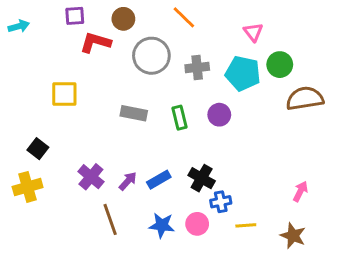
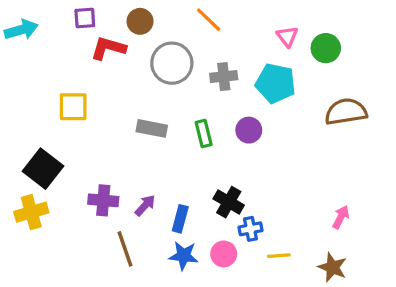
cyan arrow: (19, 26) -> (21, 30), size x1.4
green circle: (280, 65) -> (326, 48), moved
black square: (38, 149) -> (43, 169), size x1.6
purple cross: (91, 177) -> (103, 200), turned -35
blue rectangle: (159, 180) -> (180, 219), moved, turned -45

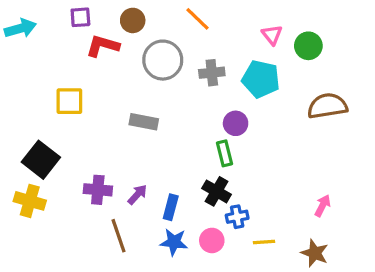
green rectangle: (204, 133) -> (224, 153), moved
yellow cross: (31, 212) -> (30, 201), turned 32

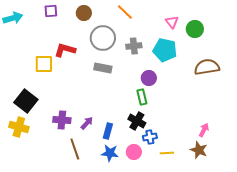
red L-shape: (103, 46) -> (65, 50), moved
gray rectangle: (144, 122) -> (103, 68), moved
brown star: (315, 253) -> (199, 150), moved

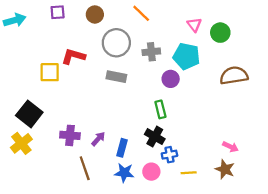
purple circle: (149, 78) -> (171, 79), moved
yellow cross: (19, 127) -> (21, 143), turned 36
pink arrow: (204, 130) -> (230, 147), turned 88

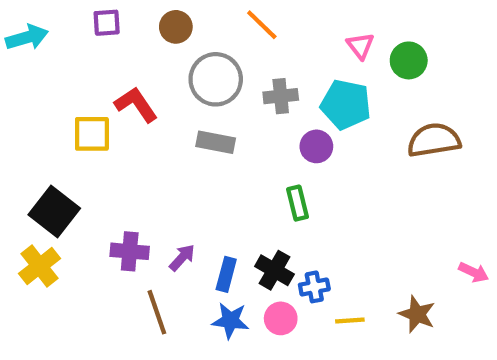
red L-shape: (73, 56) -> (136, 104), turned 40
black cross: (155, 137) -> (274, 270), moved
pink arrow: (230, 147) -> (474, 272), moved

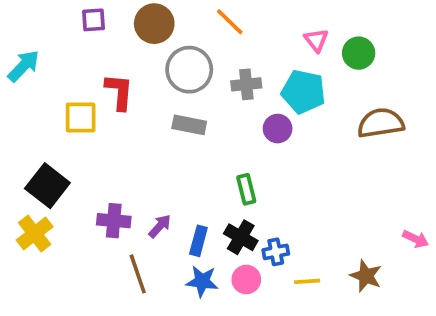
brown circle: (176, 27) -> (154, 24), size x1.4
cyan arrow: (27, 37) -> (24, 66), moved, turned -30
red L-shape: (136, 104) -> (119, 92), turned 39
green rectangle: (297, 203) -> (246, 189), moved

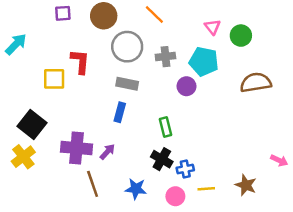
purple cross: (114, 221) -> (76, 148), size x1.4
blue rectangle: (198, 241) -> (120, 112), moved
pink circle: (246, 279) -> (175, 196), moved

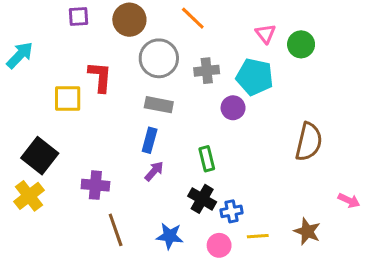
brown semicircle: (256, 83) -> (309, 142), moved, turned 112
purple cross: (76, 148) -> (95, 185), size x0.7
purple arrow: (107, 152) -> (154, 171), moved

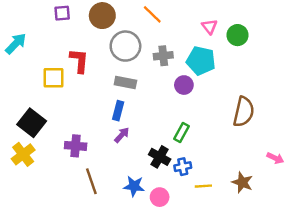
green rectangle: (207, 159) -> (181, 133), moved, turned 42
pink circle: (219, 245) -> (160, 197), moved

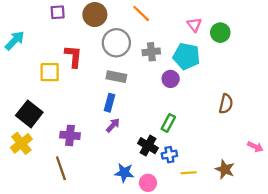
brown semicircle: (244, 112) -> (226, 104), size x0.7
brown line: (91, 181) -> (61, 168), moved

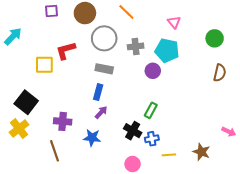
green circle: (220, 33) -> (215, 38), moved
red L-shape: (73, 56) -> (66, 51), turned -110
brown semicircle: (226, 104) -> (220, 73), moved
blue star: (124, 173) -> (92, 138), moved

